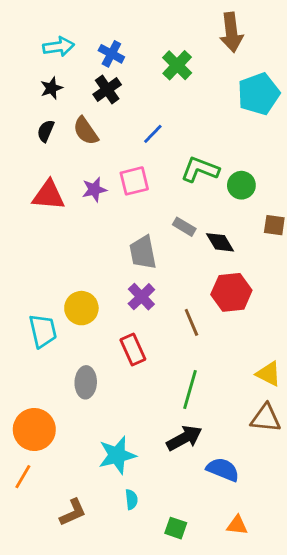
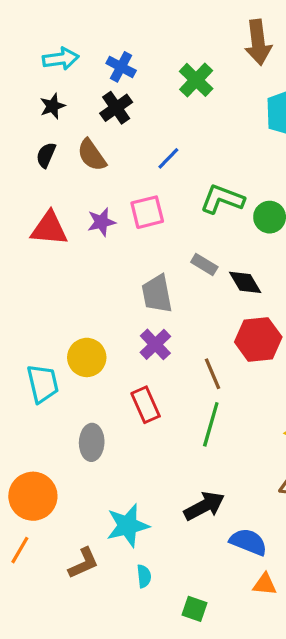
green line: (190, 389) -> (211, 424), moved
brown L-shape: (73, 512) -> (84, 563), moved
orange triangle: (237, 525) -> (265, 584), moved

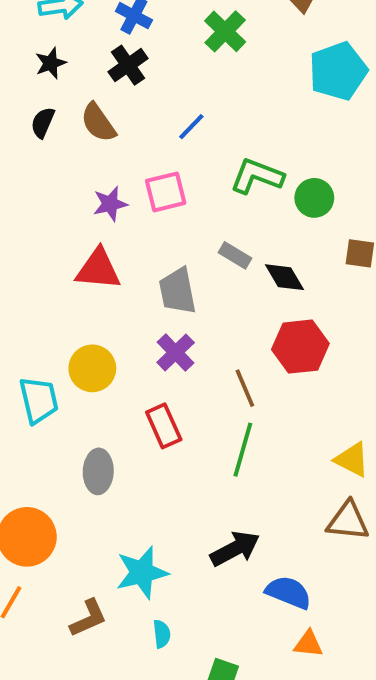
red triangle: (49, 229) -> (98, 269), moved

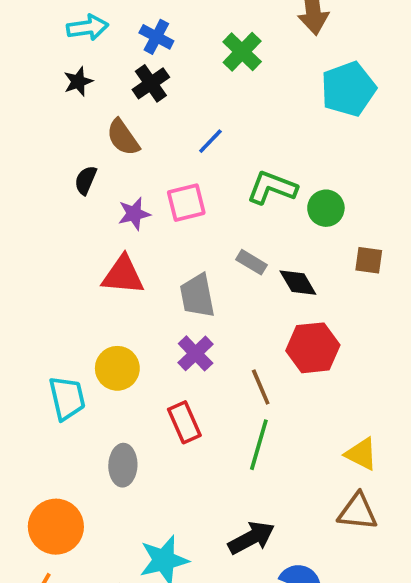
black semicircle: (43, 123) -> (86, 180), moved

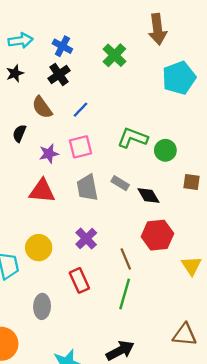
blue line: (210, 141) -> (81, 110), moved
gray trapezoid: (197, 296) -> (87, 188), moved
yellow triangle: (361, 454) -> (191, 266), moved, turned 30

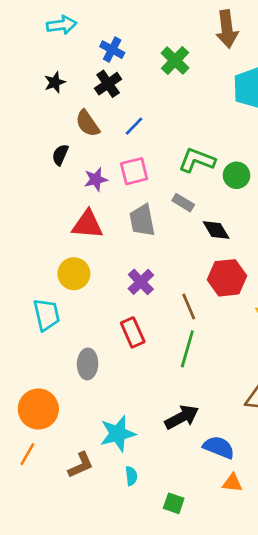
cyan arrow: (21, 41) -> (62, 25), moved
gray rectangle: (120, 183) -> (183, 203), moved
yellow circle: (39, 248) -> (74, 274), moved

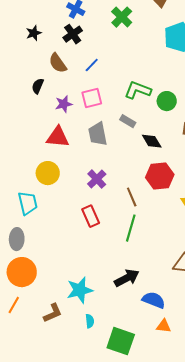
gray ellipse: (88, 364) -> (17, 239), moved
green square: (174, 503) -> (121, 341), size x1.8

